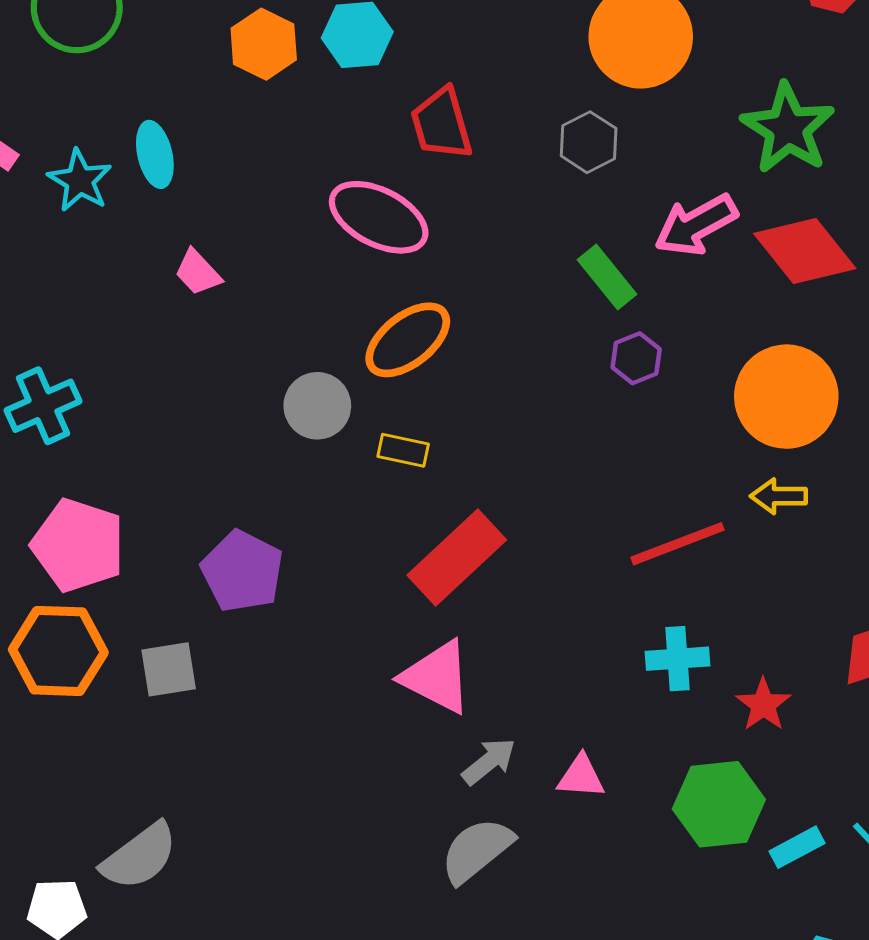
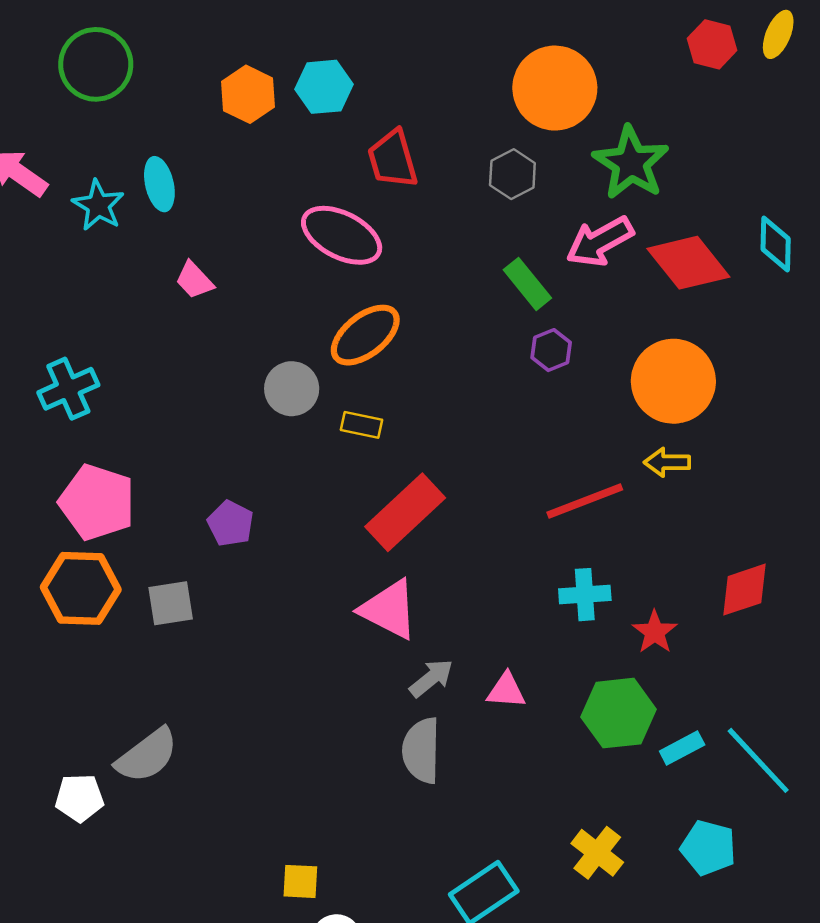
green star: (788, 128) -> (631, 163), moved
purple pentagon: (242, 571) -> (231, 523), size x0.7
gray semicircle: (477, 850) -> (421, 750), turned -50

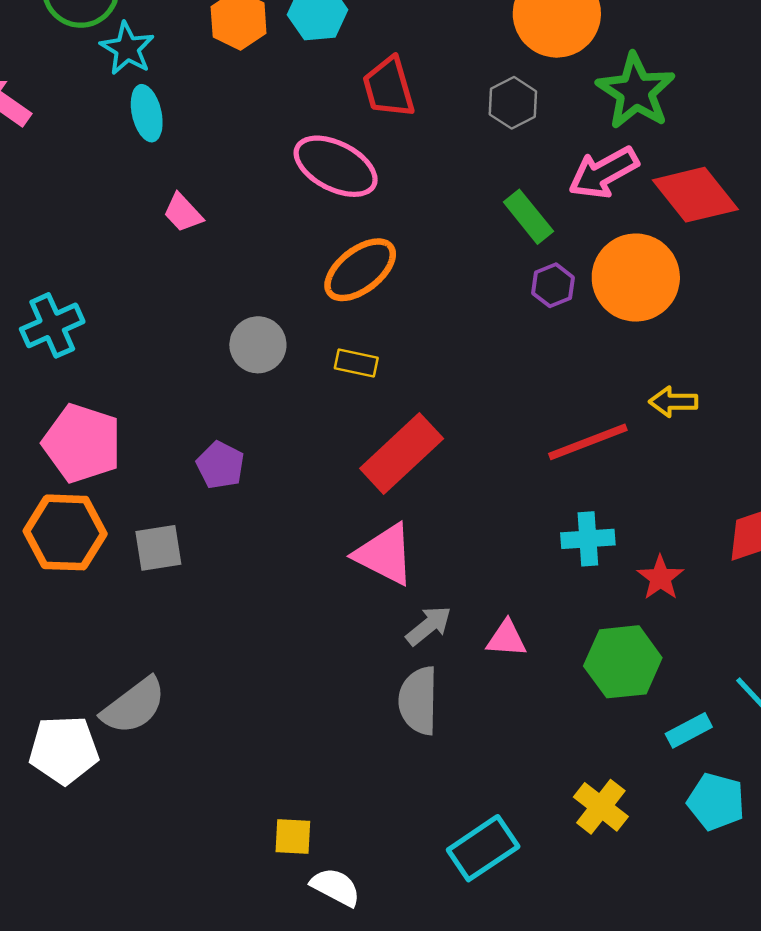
cyan star: (98, 205) -> (127, 48), moved
orange circle: (673, 381) -> (636, 278), moved
gray circle: (292, 389) -> (258, 345), moved
cyan rectangle: (682, 748) -> (689, 730), moved
white pentagon: (80, 798) -> (64, 750), size x1.4

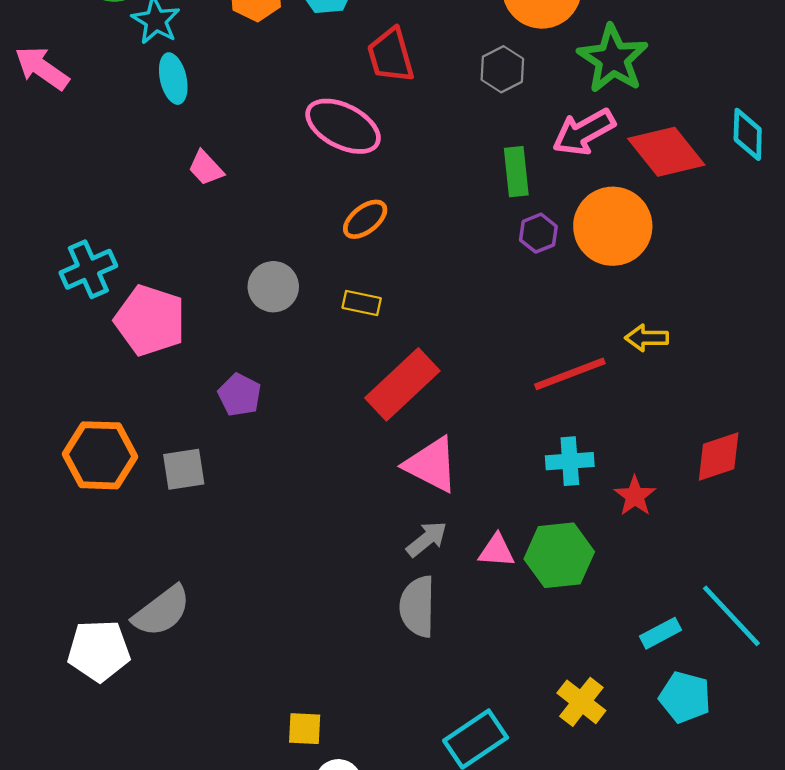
green rectangle: (528, 217) -> (516, 172), turned 33
orange ellipse: (360, 270) -> (365, 219), size x0.7
pink pentagon: (82, 443) -> (150, 320), moved
pink triangle: (385, 554) -> (431, 465), moved
green hexagon: (623, 662) -> (559, 555), moved

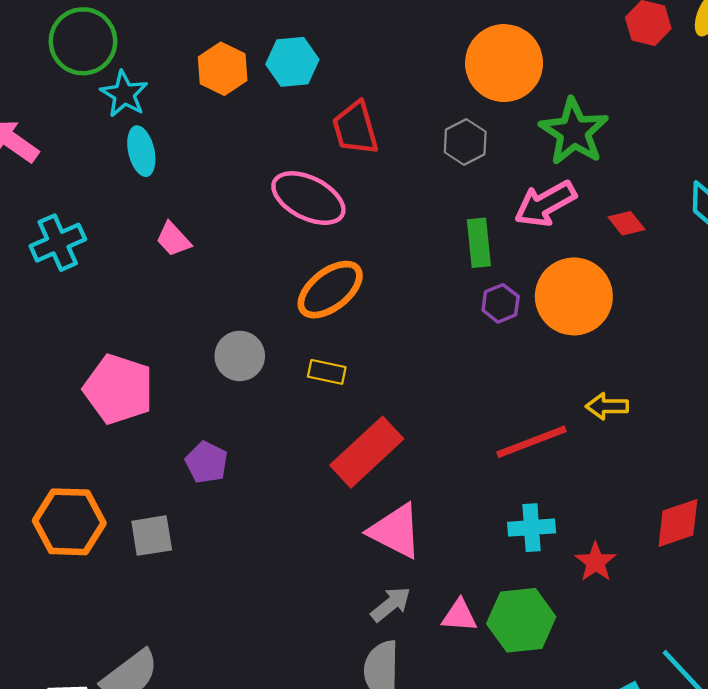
red diamond: (666, 152) -> (626, 223), size x0.5
orange ellipse: (365, 219) -> (330, 290), size x1.5
cyan cross: (88, 269) -> (58, 243), moved

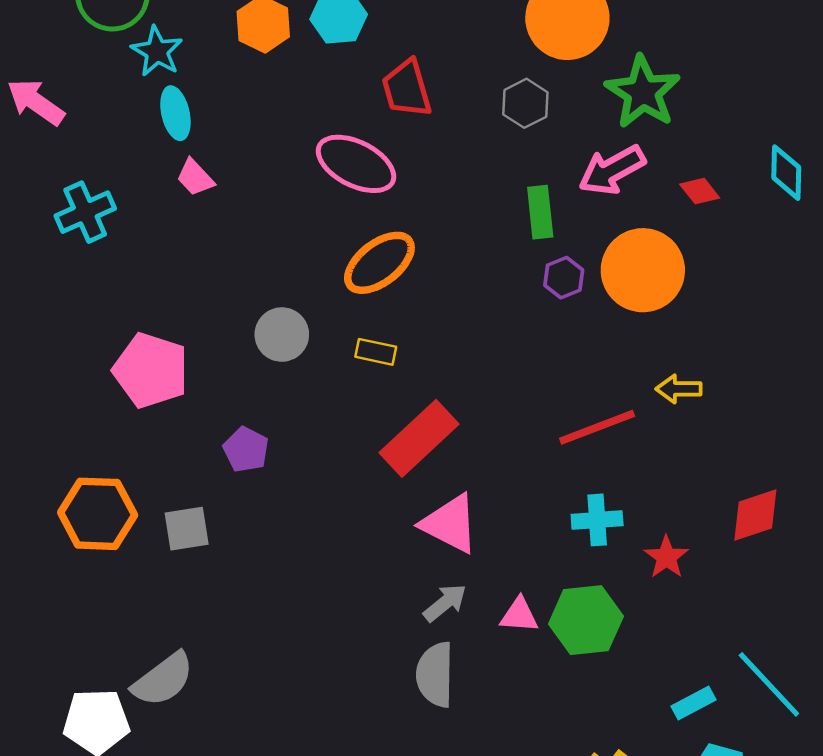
pink trapezoid: (173, 239) -> (195, 177), moved

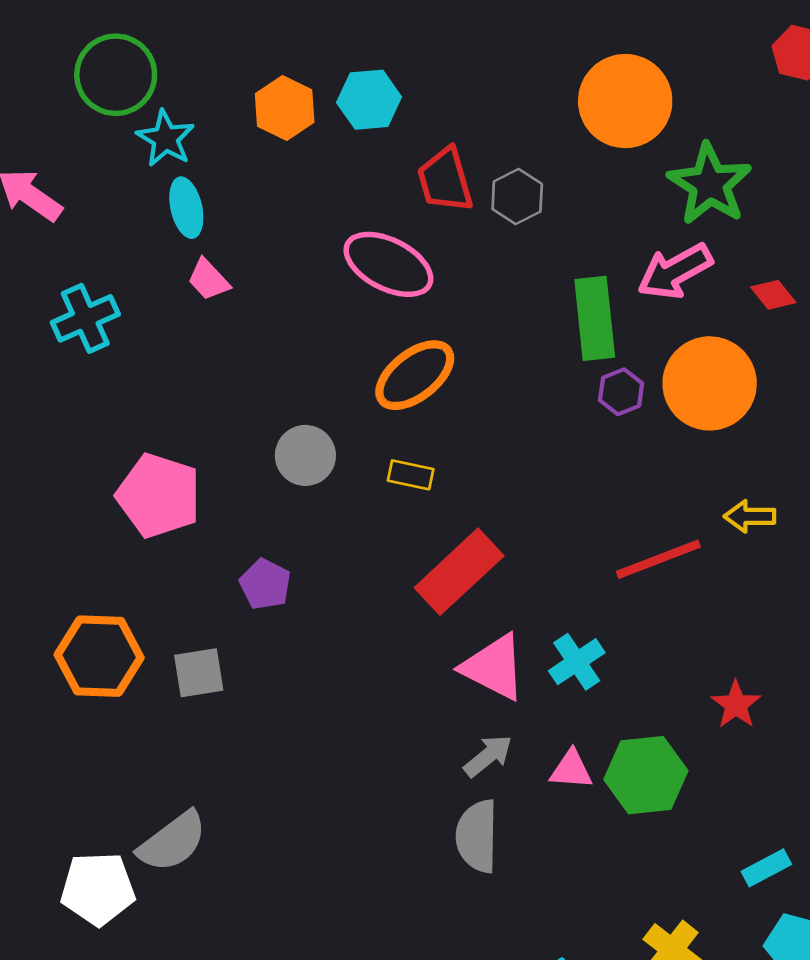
gray hexagon: (525, 103) -> (517, 197), moved
green rectangle: (540, 212) -> (595, 318), size x1.4
cyan cross: (597, 520) -> (577, 662), moved, turned -30

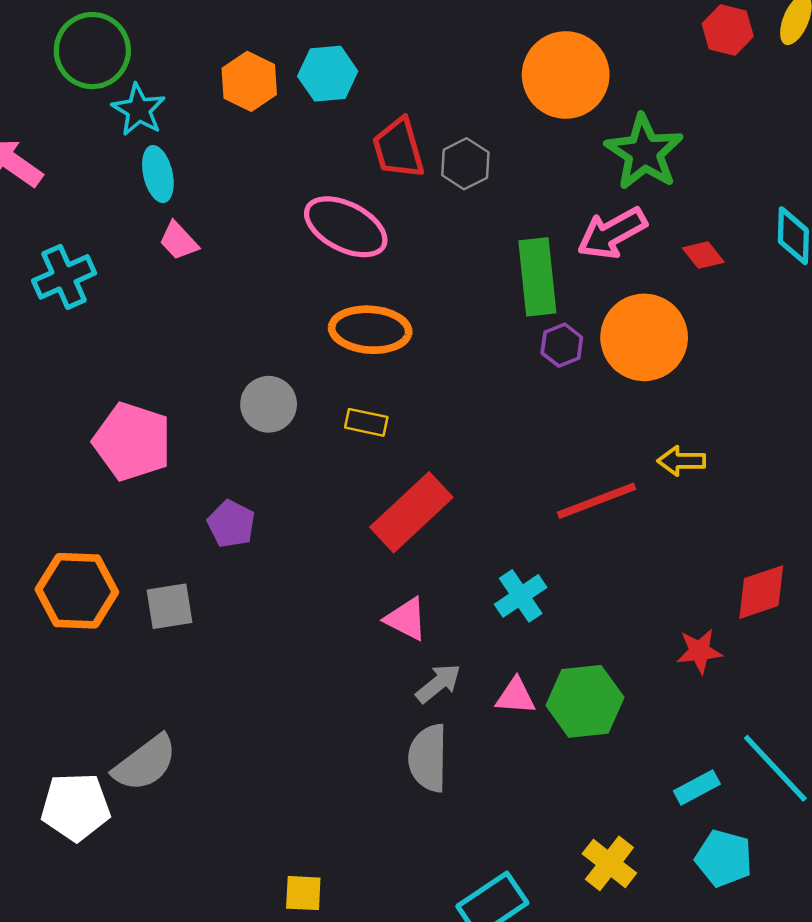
orange ellipse: (415, 375) -> (370, 330), turned 42
pink triangle: (494, 667) -> (406, 619), moved, size x0.7
red star: (736, 705) -> (699, 651), moved, turned 30

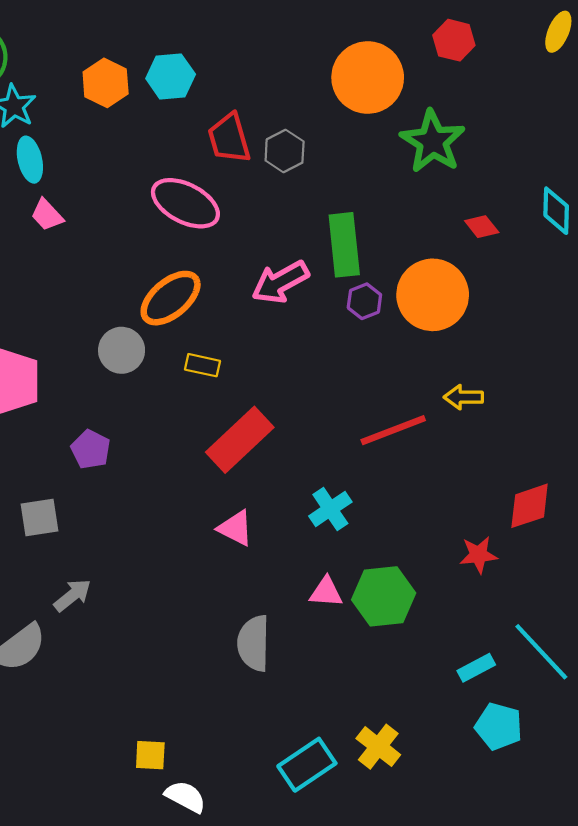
red hexagon: (728, 30) -> (454, 40), moved
pink arrow: (612, 233) -> (280, 282), moved
orange ellipse: (370, 330) -> (171, 298), moved, turned -44
gray arrow: (438, 683) -> (73, 595), moved
yellow cross: (609, 863) -> (378, 747), moved

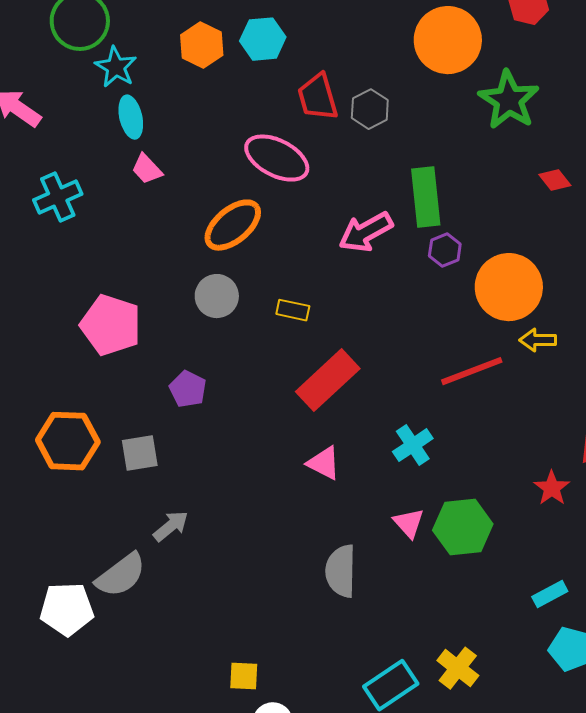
orange circle: (433, 295) -> (509, 287), moved
orange ellipse: (171, 298) -> (233, 225), moved
red star: (478, 555) -> (552, 488), turned -30
pink triangle: (326, 592) -> (409, 523), turned 44

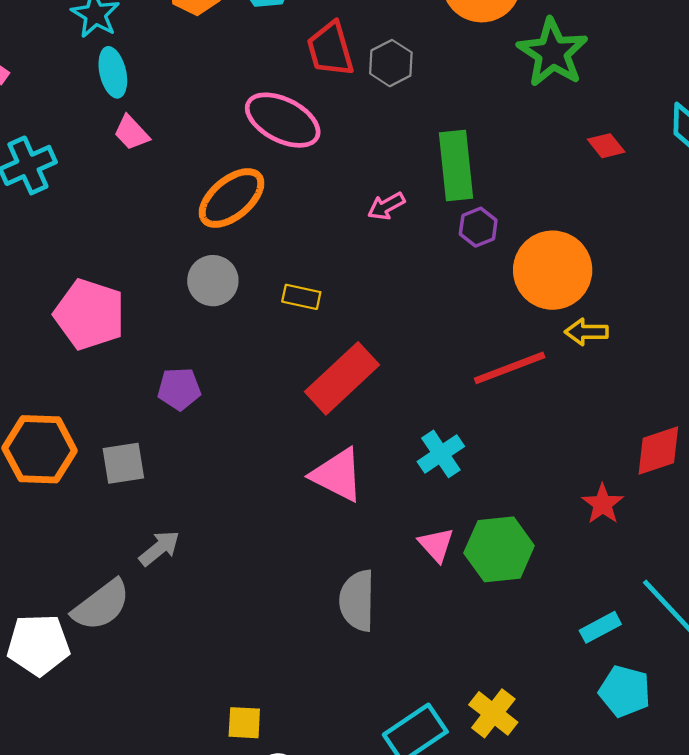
pink arrow: (366, 232) -> (386, 206), size x0.6
purple pentagon: (188, 389) -> (179, 389), turned -30
pink triangle: (324, 463) -> (337, 475), size x1.4

